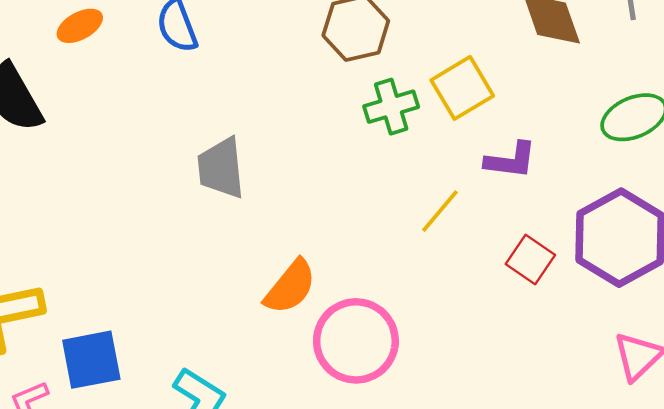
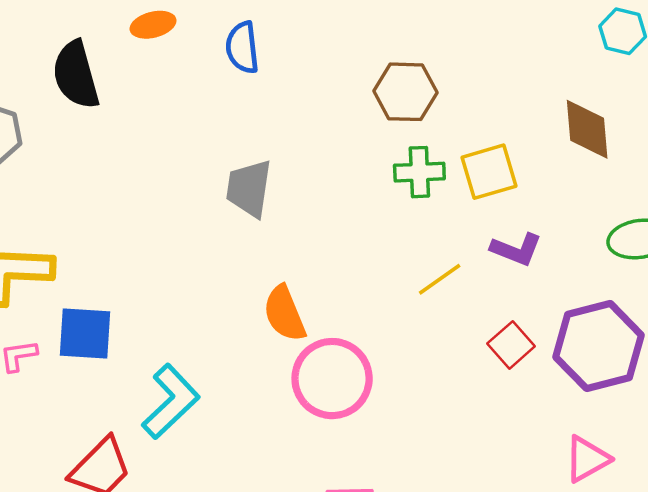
orange semicircle: (290, 287) -> (285, 314), turned 104

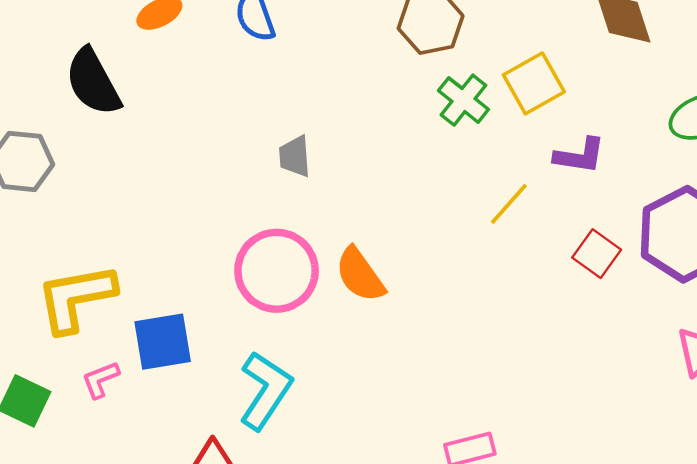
green cross: (419, 172) -> (463, 100), turned -36
gray trapezoid: (249, 188) -> (295, 156), size x0.7
pink circle: (332, 379) -> (277, 271), moved

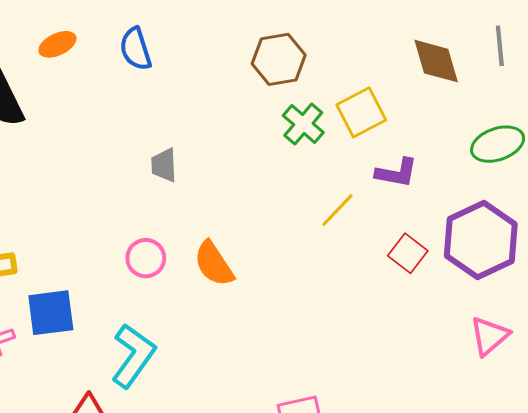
pink circle: (277, 271) -> (146, 258), size x0.6

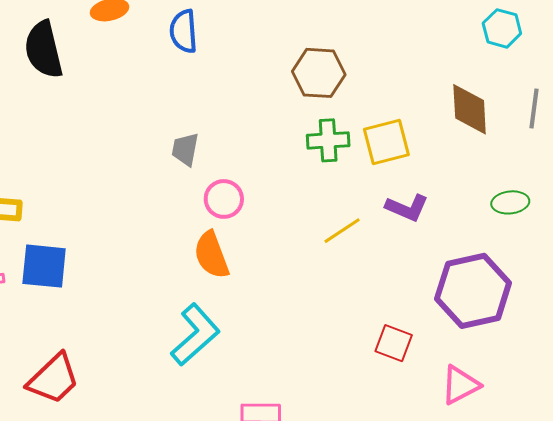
green cross: (303, 124) -> (328, 140), turned 33
green ellipse: (498, 144) -> (510, 202), size x0.7
red square: (408, 253) -> (394, 343), moved, turned -30
pink circle: (146, 258) -> (224, 199), moved
cyan L-shape: (133, 356) -> (195, 335), moved

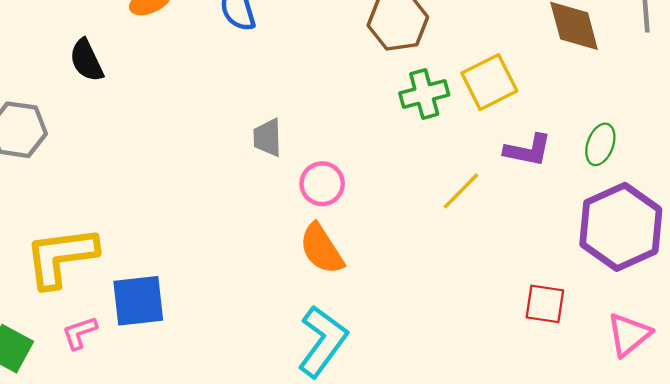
black semicircle: (44, 50) -> (87, 60), size x0.7
green ellipse: (510, 202) -> (600, 144), moved, turned -51

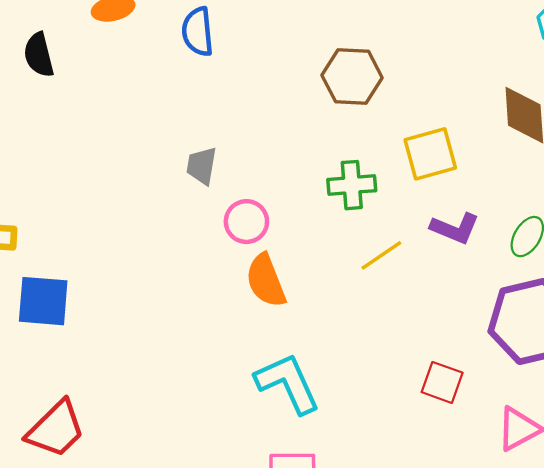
green cross: (424, 94) -> (352, 185), moved
orange semicircle: (322, 249) -> (266, 281), moved
cyan L-shape: (322, 341) -> (288, 383), moved, turned -72

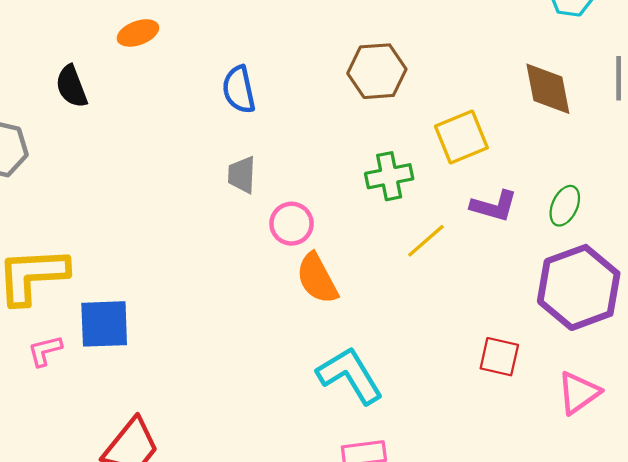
blue semicircle: (198, 32) -> (239, 90), moved

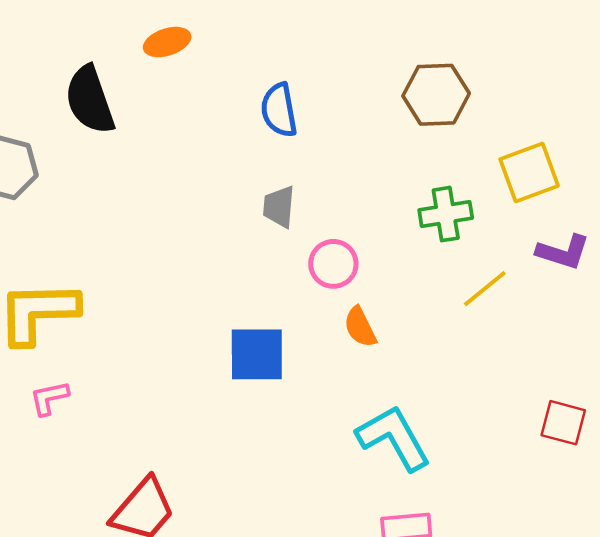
black semicircle: (72, 86) -> (90, 100), size x1.4
orange semicircle: (317, 278) -> (360, 327), size x0.7
blue square: (104, 324) -> (257, 354), moved

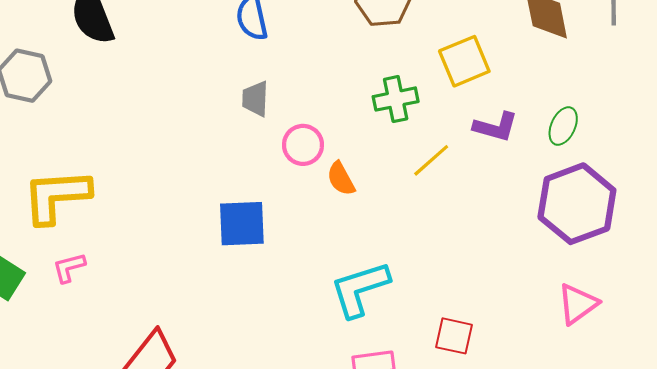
orange semicircle: (360, 327) -> (341, 179), moved
red square: (563, 423) -> (454, 336), moved
cyan L-shape: (394, 438) -> (360, 289), turned -76

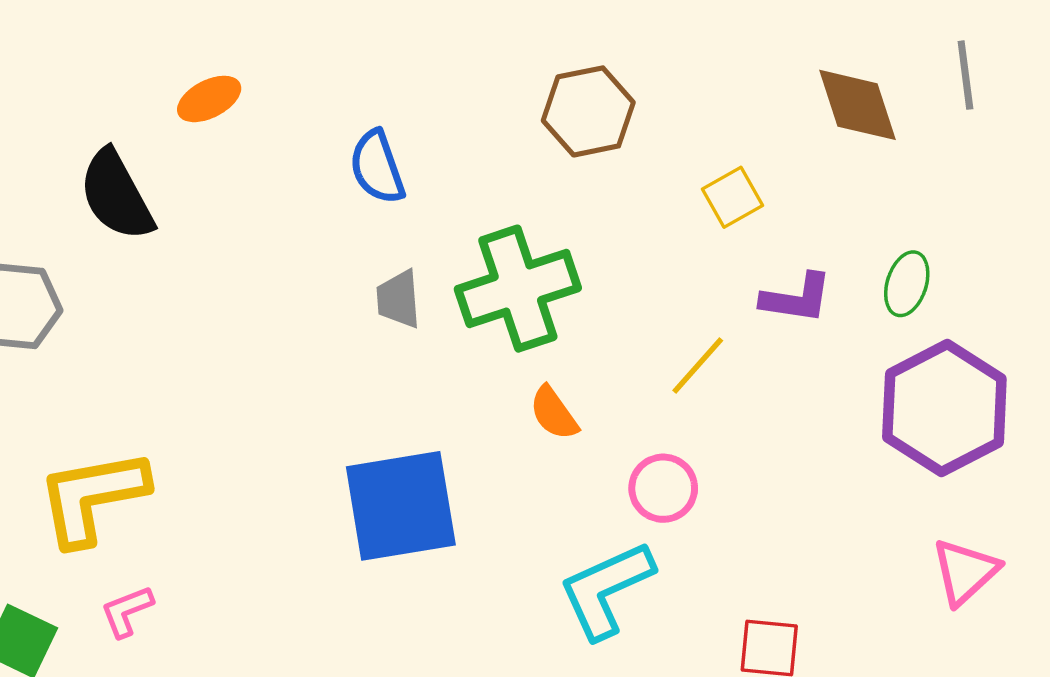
yellow square: (464, 61) -> (733, 197), size x0.7
green cross: (396, 99) -> (518, 289), moved, size x1.6
pink circle: (303, 145) -> (663, 488), moved
blue square: (242, 224) -> (401, 506), size x1.4

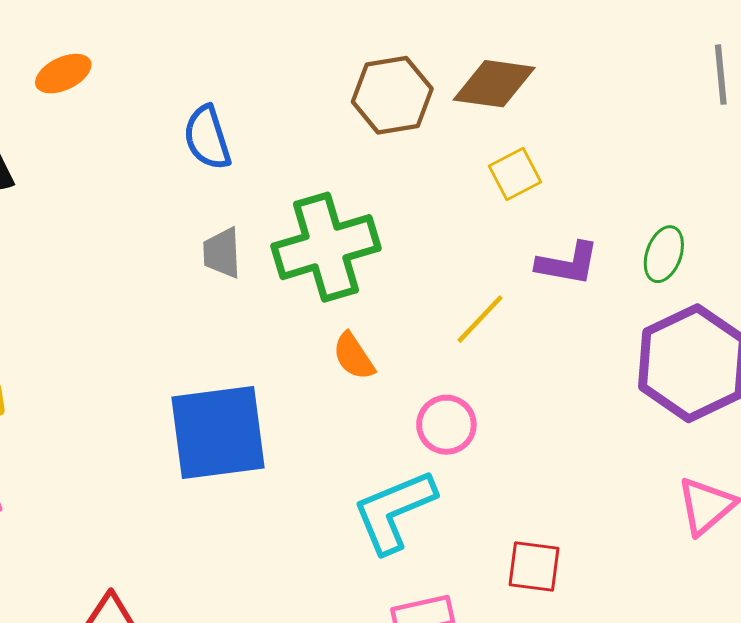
brown diamond: (858, 105) -> (494, 84), moved, turned -66

